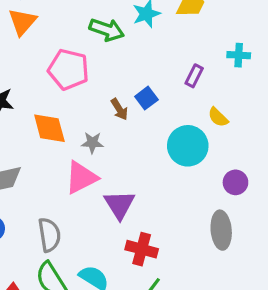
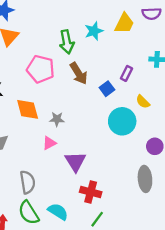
green arrow: (107, 30) -> (67, 42), turned 60
blue square: (146, 98) -> (107, 89), moved
brown arrow: (119, 109) -> (79, 73), moved, size x1.5
pink triangle: (81, 178) -> (49, 143), size x0.6

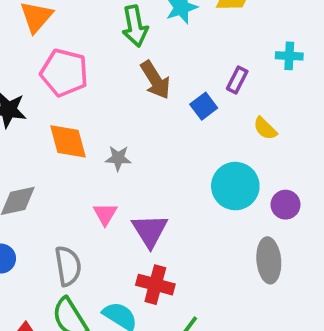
pink pentagon: (41, 69) -> (64, 73), moved
cyan circle: (122, 121) -> (235, 186), moved
pink triangle: (49, 143) -> (105, 214), moved, turned -32
red cross: (91, 192) -> (155, 285), moved

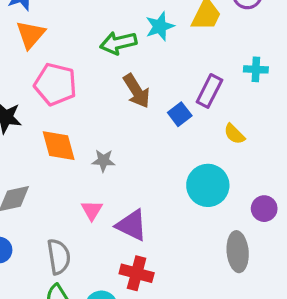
green arrow: (135, 26) -> (118, 43), turned 88
purple rectangle: (237, 80) -> (209, 91), size x1.4
purple circle: (286, 205) -> (264, 209), moved
purple triangle: (150, 231) -> (132, 225), turned -32

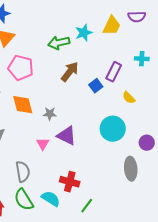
brown arrow: (137, 91) -> (70, 72), turned -110
purple triangle: (132, 225) -> (67, 136), moved

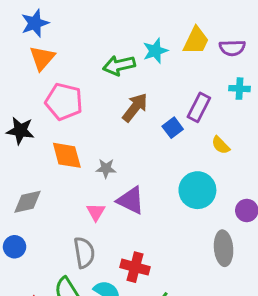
purple semicircle: (137, 17) -> (232, 48), moved
gray semicircle: (23, 172) -> (84, 253), moved

